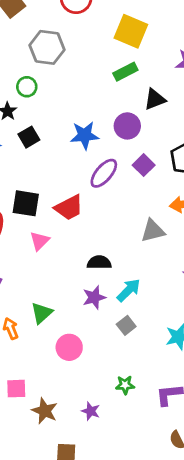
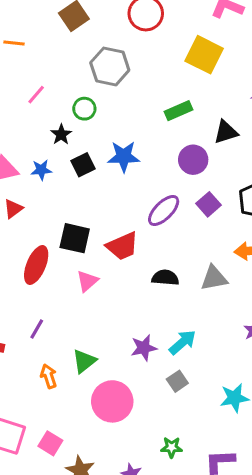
green rectangle: (125, 72) -> (178, 111), moved
blue star: (85, 135) -> (124, 157), moved
black semicircle: (99, 262) -> (165, 278), moved
pink circle: (69, 347) -> (112, 401), size x1.4
pink square: (16, 389) -> (50, 443), turned 30

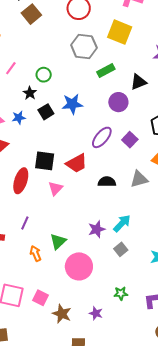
gray hexagon: (110, 66) -> (84, 46), moved
purple square: (209, 204) -> (130, 140), moved

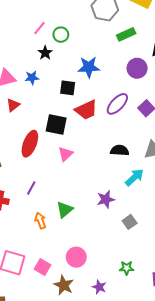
pink line: (11, 68) -> (39, 28), moved
black square: (46, 112) -> (68, 88), moved, turned 35
red trapezoid: (77, 163) -> (86, 110), moved
cyan arrow: (122, 223) -> (134, 177), moved
pink circle: (79, 266) -> (76, 257), moved, size x0.7

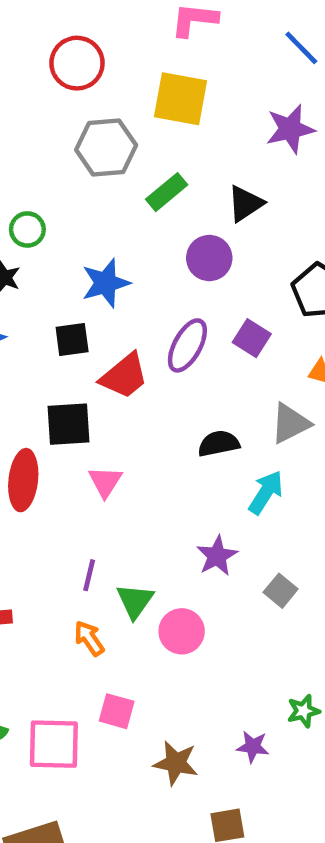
purple line: (31, 188) -> (89, 575), moved
pink circle: (76, 257) -> (182, 631), moved
pink square: (43, 267) -> (117, 711), moved
green star: (127, 268) -> (303, 711), moved

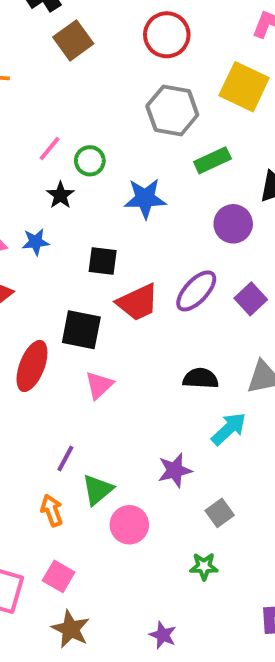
blue star: (106, 283) -> (145, 198), moved
green star: (303, 711) -> (204, 566), moved
brown star: (176, 763) -> (71, 629), moved

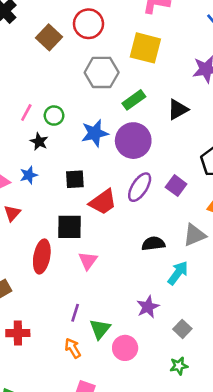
brown square: (73, 40) -> (49, 37), moved
purple circle: (233, 224) -> (133, 141), moved, size x1.4

